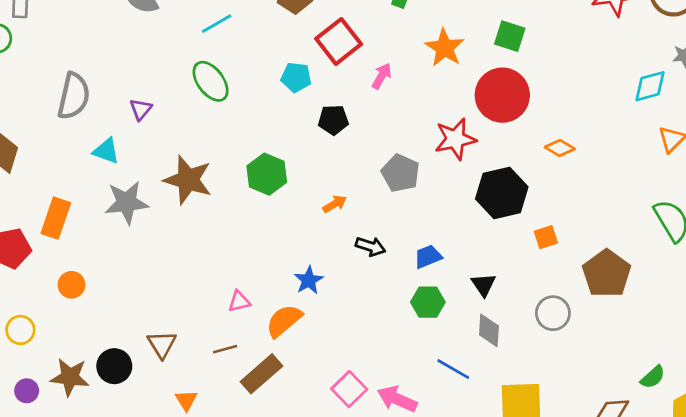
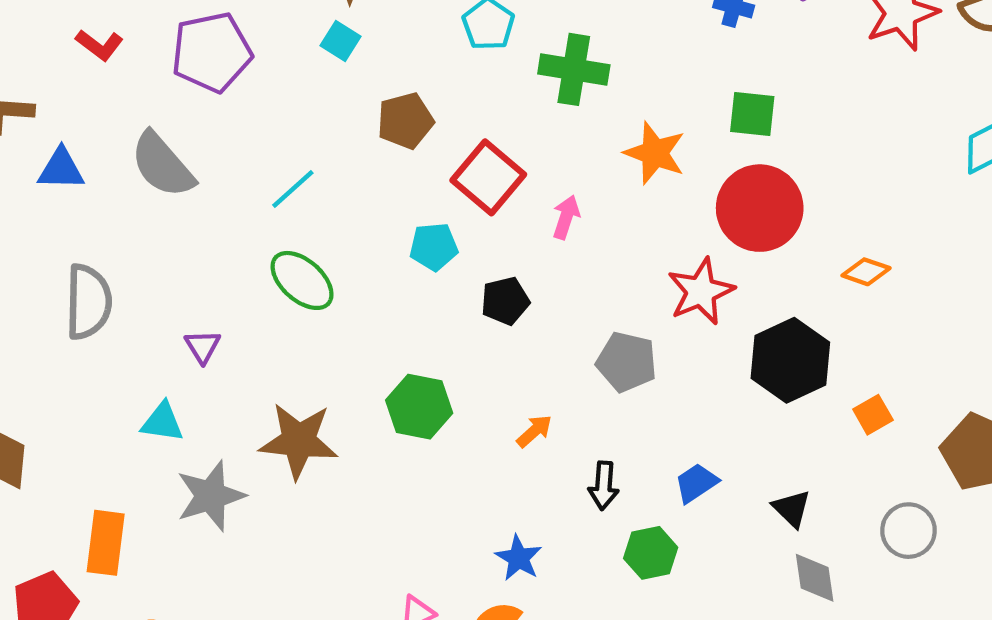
gray semicircle: (74, 96) -> (88, 302), moved
black arrow: (370, 246) -> (604, 486), turned 88
green hexagon: (428, 302) -> (651, 553), moved

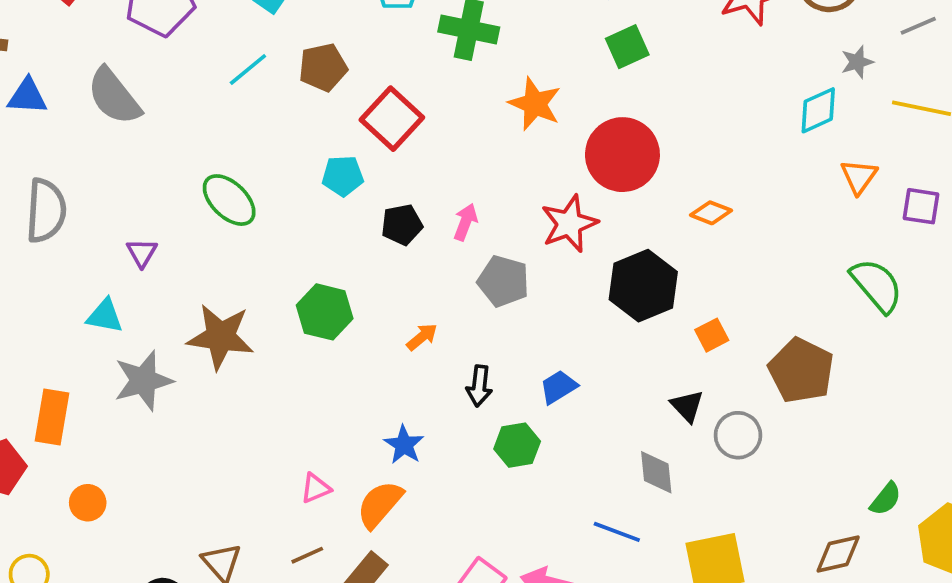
green square: (752, 114) -> (627, 47), moved, turned -33
cyan line: (293, 189) -> (248, 70), moved
pink arrow: (566, 217) -> (465, 222), moved
black triangle: (792, 509) -> (687, 406), moved

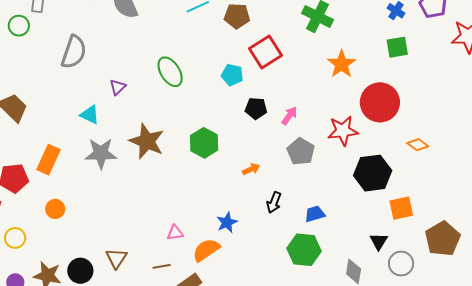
orange square: (712, 335) -> (401, 208), size x1.4
green hexagon: (517, 445) -> (304, 250), moved, size x1.4

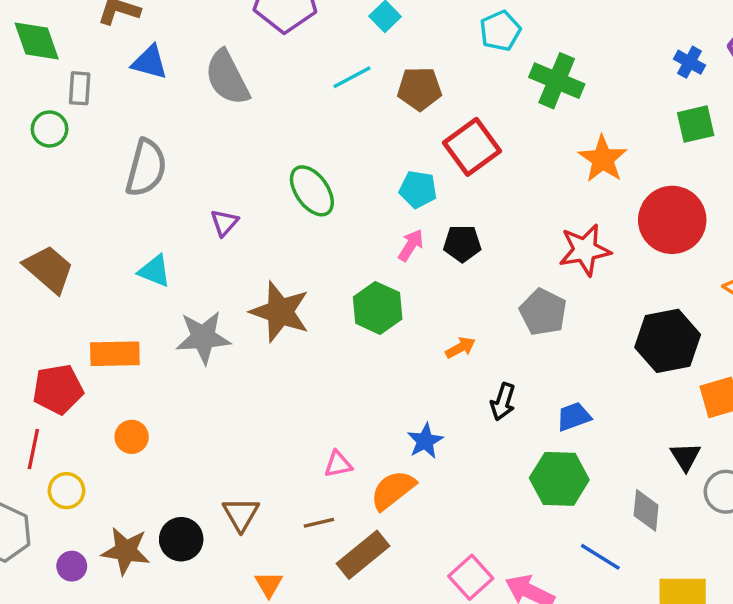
cyan triangle: (90, 115) -> (155, 271), moved
pink arrow: (289, 116) -> (411, 245), moved
red star: (343, 131) -> (585, 250), moved
orange rectangle: (49, 160) -> (115, 354), turned 68

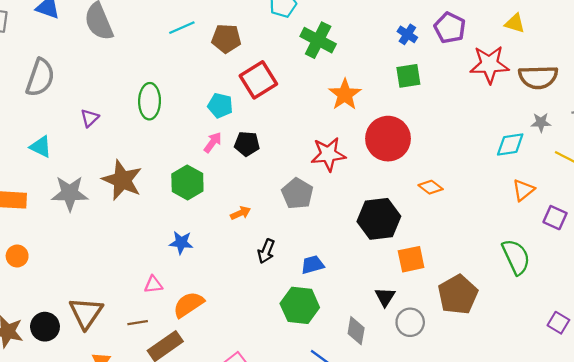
green ellipse: (312, 191) -> (150, 101), turned 32
blue star: (425, 441) -> (181, 243), moved, turned 30
brown triangle: (241, 514) -> (86, 313), size x1.4

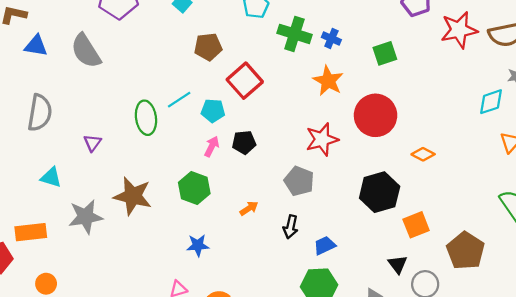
cyan line: (182, 28) -> (179, 100), moved
blue cross: (407, 34) -> (331, 38), moved
black arrow: (266, 251) -> (291, 227), moved

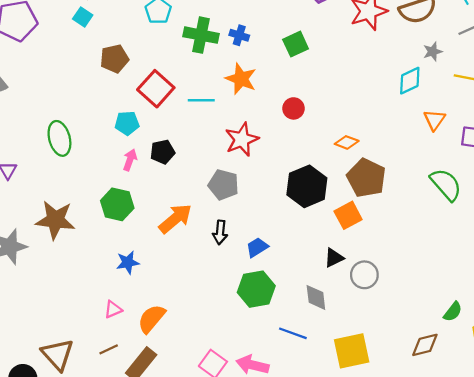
cyan line: (179, 100) -> (201, 100), moved, turned 40
red circle: (376, 115) -> (293, 108), size x0.5
orange arrow: (249, 208) -> (175, 219), size x1.8
brown pentagon: (465, 251) -> (366, 178), moved
black triangle: (398, 264) -> (334, 258), turned 48

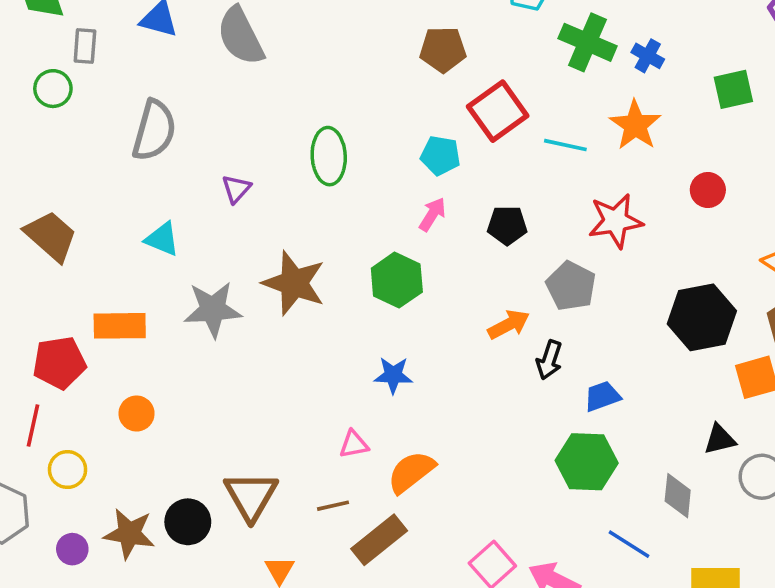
black pentagon: (163, 152) -> (507, 225), moved
orange arrow: (175, 219) -> (509, 324), moved, size x0.7

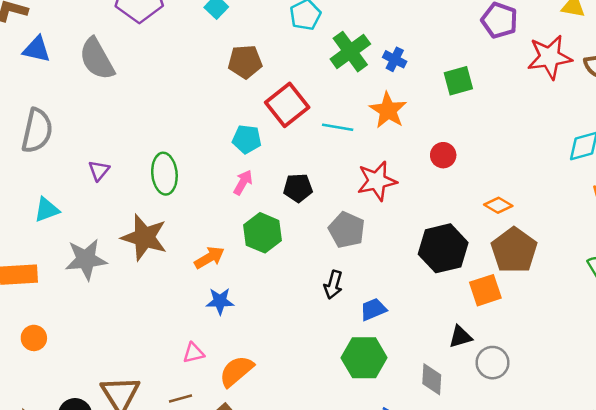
green cross: (588, 42) -> (350, 52), turned 33
green ellipse: (329, 156) -> (164, 174), moved
cyan triangle: (162, 239) -> (47, 210), turned -40
green hexagon: (397, 280) -> (263, 233), moved
orange arrow: (509, 324) -> (209, 258), moved

